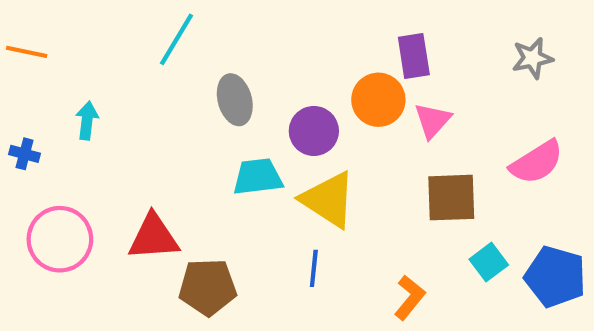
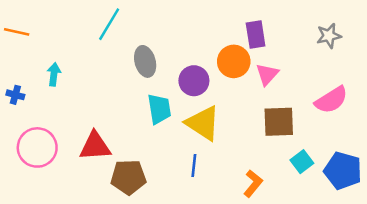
cyan trapezoid: (258, 177) -> (159, 109), turned 88

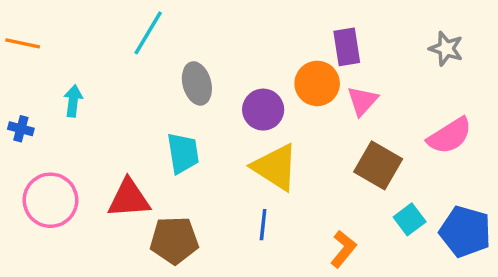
gray star: (329, 36) -> (446, 49), turned 30
cyan trapezoid: (159, 109) -> (183, 153), moved
brown square: (279, 122) -> (378, 165), turned 32

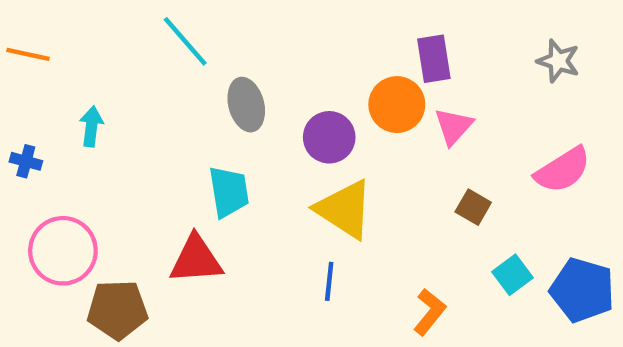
cyan line: (148, 33) -> (185, 41), turned -72
brown square: (378, 165) -> (473, 207), size x0.6
red triangle: (129, 198) -> (196, 260), moved
brown pentagon: (174, 240) -> (118, 310), moved

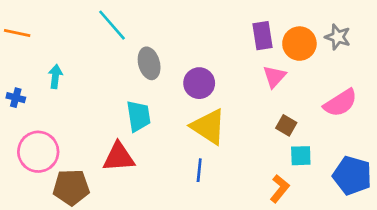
orange circle: (397, 105) -> (299, 44), moved
cyan square: (512, 275) -> (301, 156), moved, turned 35
orange L-shape: (430, 312) -> (280, 189), moved

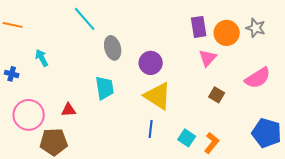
cyan arrow: (55, 77) -> (42, 58), turned -36
cyan square: (301, 156) -> (187, 138), moved, turned 36
red triangle: (119, 157) -> (69, 110), moved, size x0.6

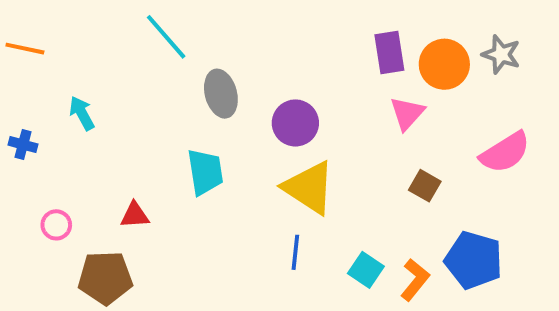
pink circle: (29, 115) -> (56, 225), size x0.5
blue pentagon: (267, 133) -> (474, 260), moved

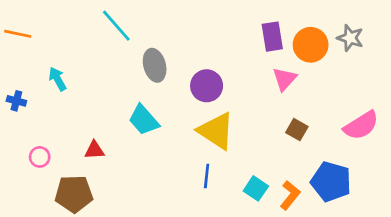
pink semicircle: (505, 152) -> (361, 125), moved
cyan trapezoid: (205, 172) -> (144, 120), turned 148

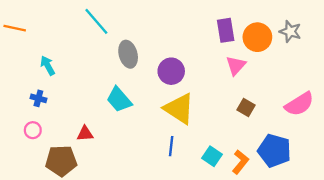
blue cross: (16, 101) -> (38, 98), moved
red triangle: (94, 150) -> (85, 134), moved

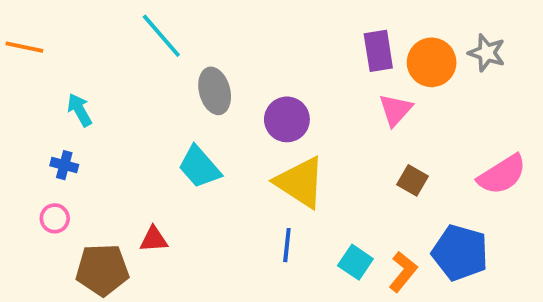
red triangle: (85, 134) -> (154, 239), moved

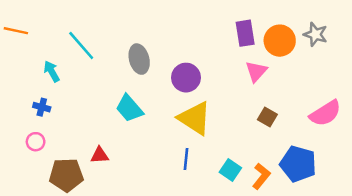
cyan line: (161, 36) -> (81, 45), moved

